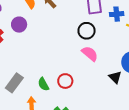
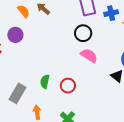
green semicircle: (43, 84) -> (45, 82), moved, turned 48

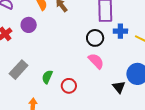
blue cross: (111, 13) -> (120, 31), moved
gray rectangle: (17, 93) -> (19, 70), moved

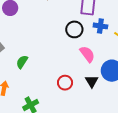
pink semicircle: (96, 61) -> (87, 54), moved
red circle: (69, 86) -> (65, 83), moved

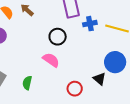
black circle: (74, 29) -> (58, 37), moved
pink semicircle: (87, 54) -> (51, 60), moved

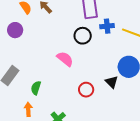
black circle: (58, 37) -> (83, 36), moved
green semicircle: (27, 83) -> (36, 88), moved

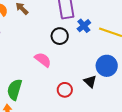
blue cross: (107, 26) -> (84, 26), turned -32
green semicircle: (36, 88) -> (15, 90), size x1.5

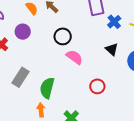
black circle: (60, 36) -> (63, 36), moved
black triangle: (90, 81) -> (112, 49), moved

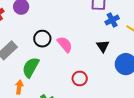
black circle: (63, 36) -> (42, 39), moved

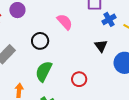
pink semicircle: (65, 44) -> (65, 22), moved
green semicircle: (31, 67) -> (44, 71), moved

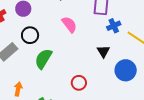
black circle: (40, 41) -> (30, 35), moved
green semicircle: (44, 71) -> (43, 59), moved

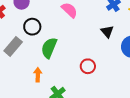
orange arrow: (18, 89) -> (38, 75), moved

